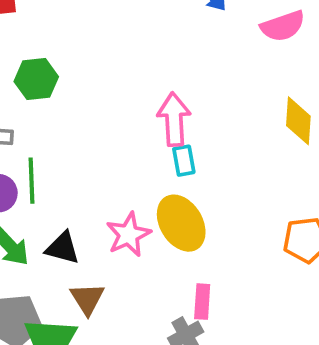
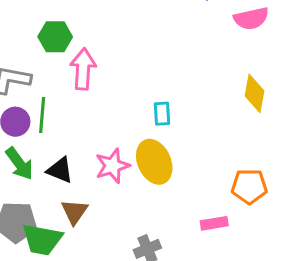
pink arrow: (174, 119) -> (83, 69), moved
pink rectangle: (202, 302) -> (214, 223), moved, turned 70

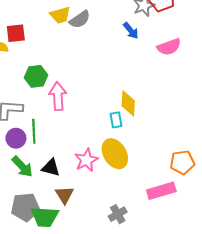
yellow diamond: (255, 93) -> (128, 103), moved
pink rectangle: (214, 223) -> (161, 191), size x1.5

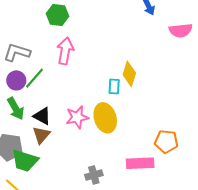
green hexagon: (36, 76) -> (57, 15), moved
green line: (34, 131) -> (35, 78), turned 30
brown triangle: (64, 195) -> (41, 135), moved

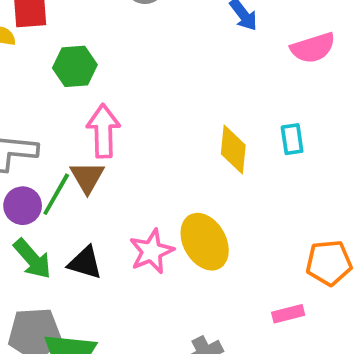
cyan rectangle: (114, 87) -> (292, 139), moved
brown triangle: (41, 135) -> (87, 177), moved
pink rectangle: (140, 163) -> (288, 314), size x0.6

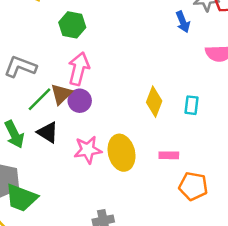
purple circle: (23, 206) -> (80, 101), moved
black triangle: (85, 263) -> (48, 132), moved
pink rectangle: (288, 314) -> (169, 155), moved

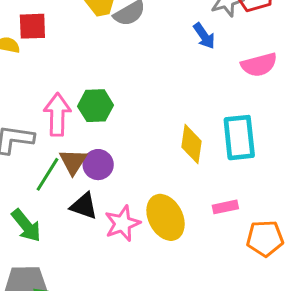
green hexagon: (72, 25) -> (96, 106), moved
pink arrow: (79, 69) -> (57, 115), moved
cyan rectangle: (192, 105) -> (239, 138), size x1.8
black triangle: (48, 132) -> (84, 206), moved

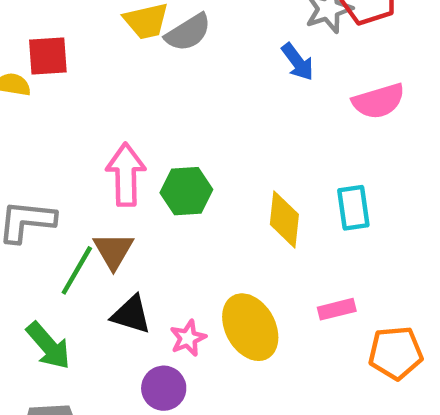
green hexagon: (96, 106) -> (186, 191), moved
pink arrow: (57, 115) -> (126, 175), moved
cyan rectangle: (239, 138) -> (353, 208), size x0.7
purple circle: (98, 165) -> (164, 388), moved
pink star: (122, 223) -> (188, 338), size x0.7

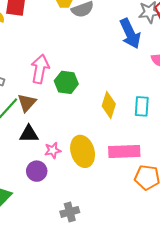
blue arrow: (298, 62) -> (130, 34), size x1.6
pink rectangle: (337, 309) -> (124, 151), size x1.8
black triangle: (131, 315) -> (29, 134), turned -30

